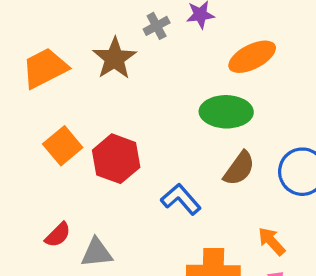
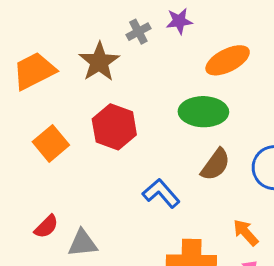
red hexagon: (116, 159) -> (114, 127), moved

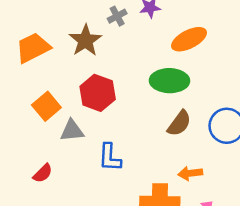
blue L-shape: (161, 193) -> (110, 157), moved, turned -136
orange arrow: (246, 233) -> (190, 173), moved, turned -55
gray triangle: (83, 243) -> (72, 131), moved

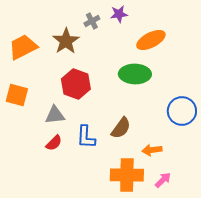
orange square: (46, 106) -> (17, 95), moved, turned -35
brown semicircle: (179, 123) -> (121, 128), moved
red semicircle: (43, 173) -> (54, 143), moved

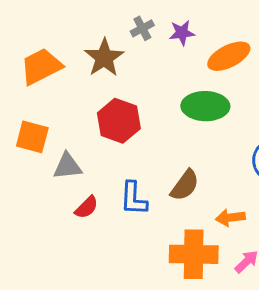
purple star: (119, 14) -> (182, 33), moved
gray triangle: (55, 115) -> (67, 166), moved

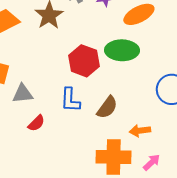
red hexagon: (119, 121) -> (84, 61), moved
blue L-shape: (133, 199) -> (70, 100), moved

